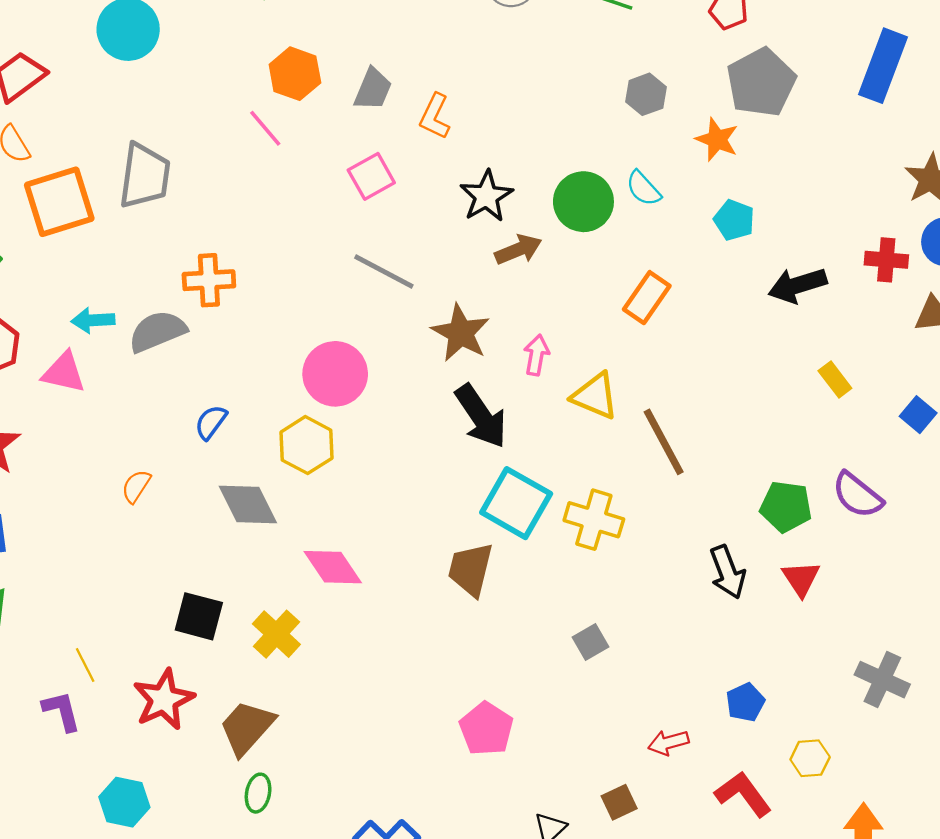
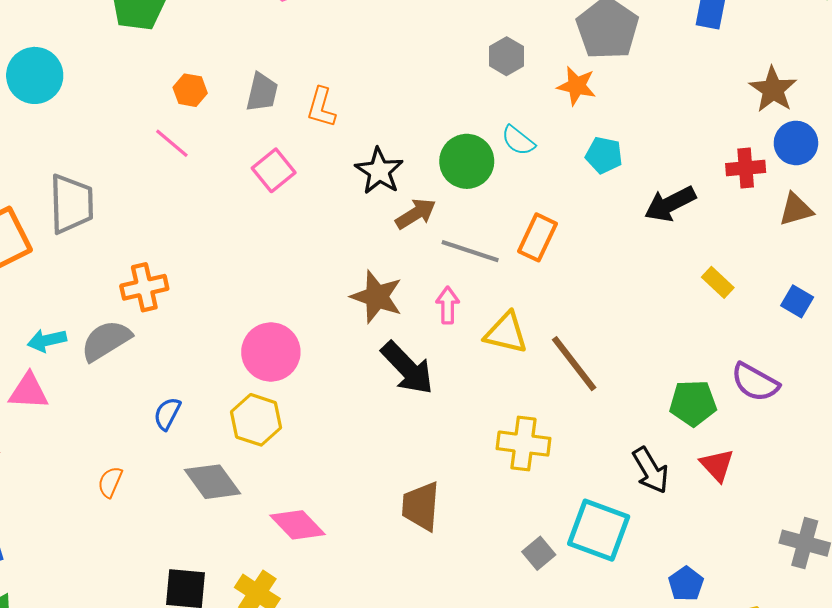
orange hexagon: (295, 74) -> (190, 90), size x0.7
gray line: (384, 271) -> (470, 251), moved
cyan square: (516, 503) -> (599, 530), moved

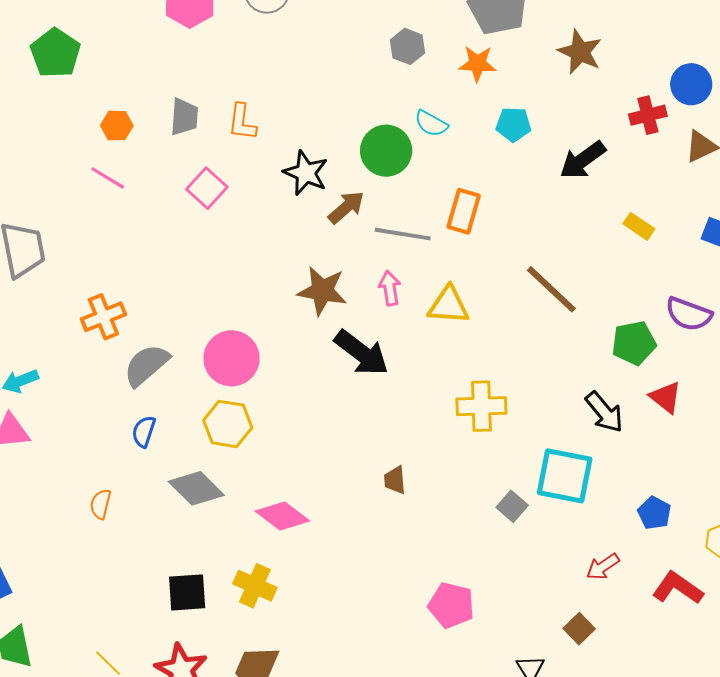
brown star: (773, 89) -> (580, 52), moved
gray semicircle: (106, 341) -> (146, 365), moved
brown line: (574, 364) -> (551, 289), moved
brown trapezoid: (421, 506) -> (395, 480), size x0.6

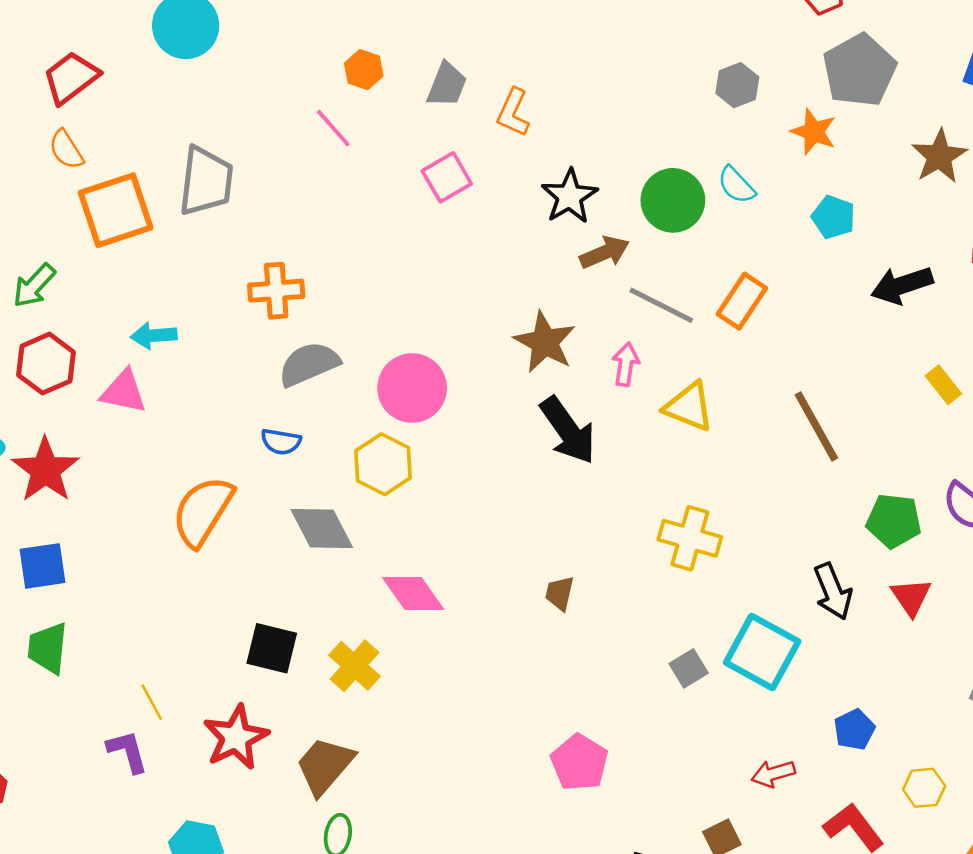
blue semicircle: (144, 432) -> (281, 442), turned -116
orange semicircle: (101, 504) -> (203, 511), size x2.0

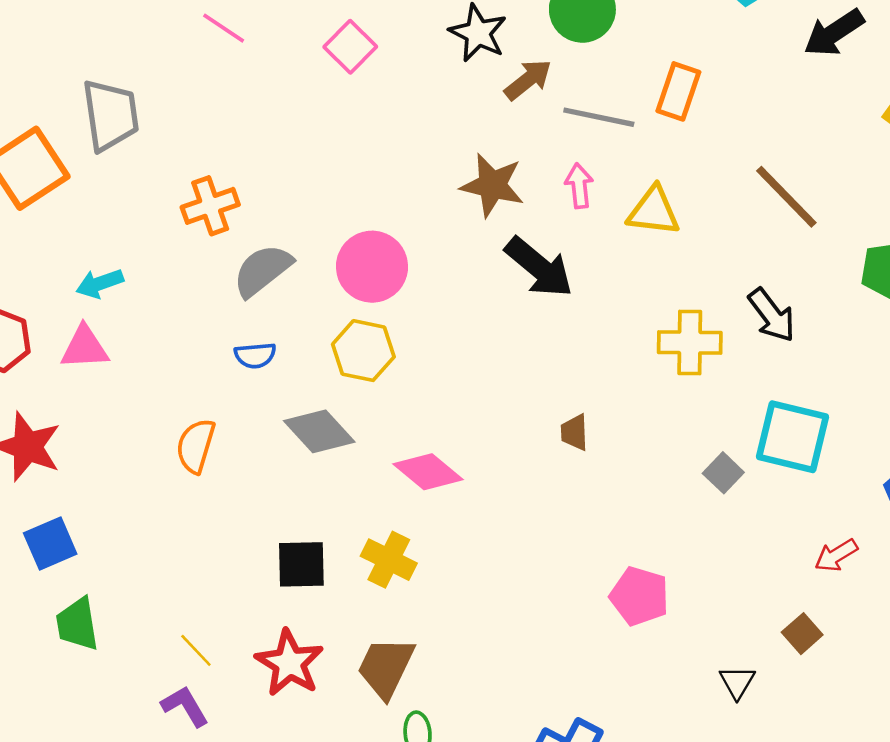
orange semicircle: (203, 511) -> (196, 446), size x0.7
black arrow: (833, 591) -> (772, 315), moved

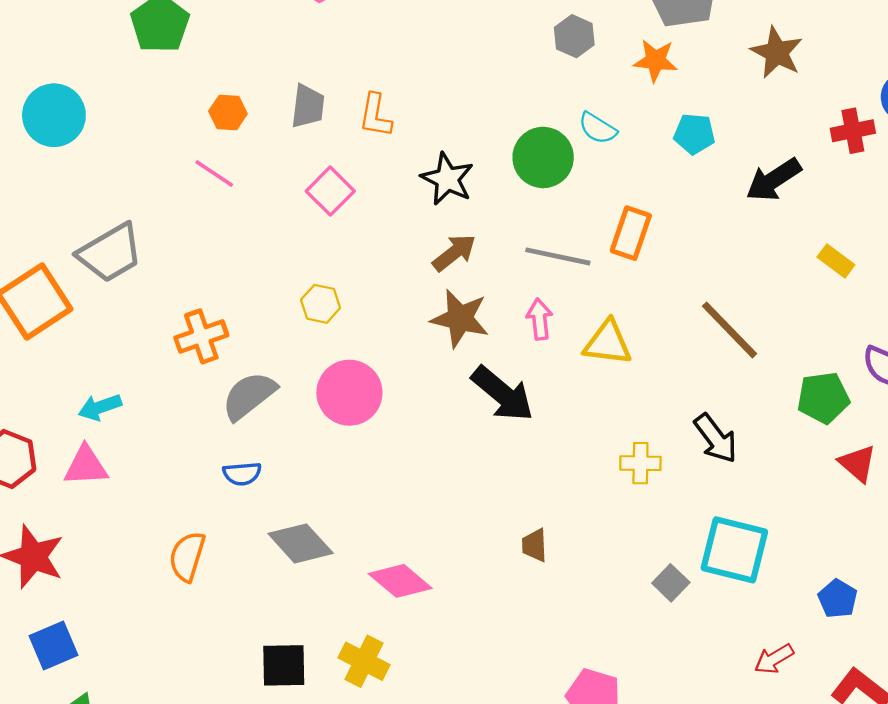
brown arrow: (528, 80) -> (454, 253), moved
gray trapezoid: (111, 115) -> (110, 253), turned 68
yellow cross: (690, 342) -> (640, 463), size x0.7
yellow hexagon: (363, 351) -> (321, 304), moved, size x0.7

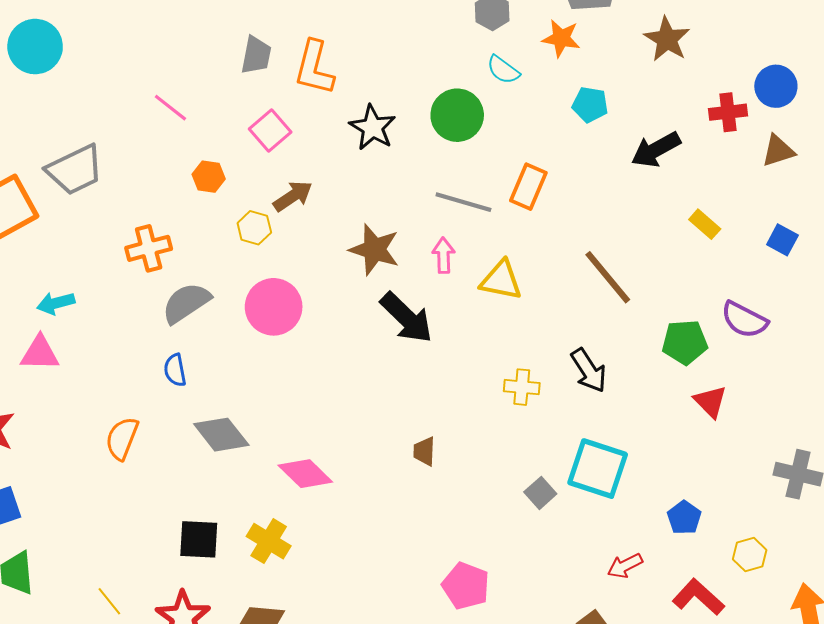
orange hexagon: (228, 113) -> (209, 177), moved
orange L-shape: (375, 116) -> (314, 68), size x1.4
cyan semicircle: (598, 128) -> (503, 70), moved
brown arrow: (454, 253) -> (293, 196), moved
blue semicircle: (242, 474) -> (175, 370), turned 80

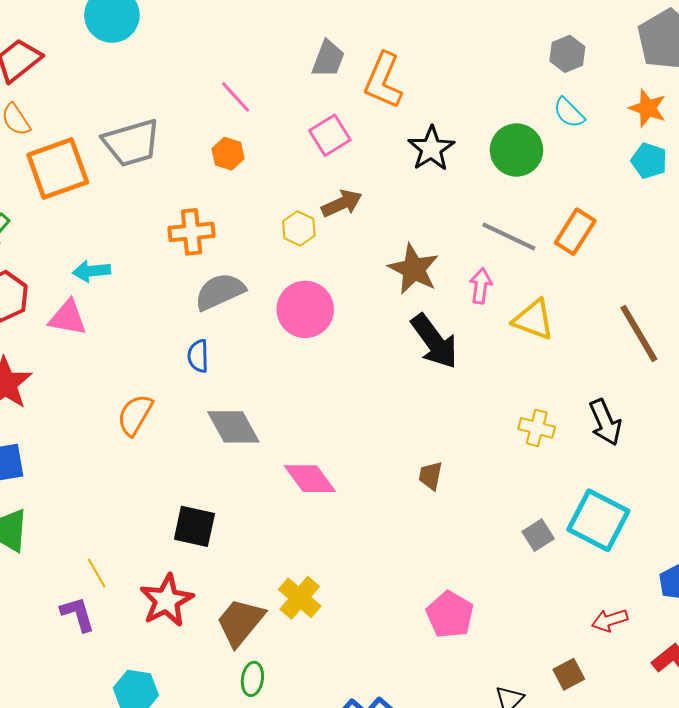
orange star: (561, 38) -> (648, 108), moved
orange hexagon: (209, 177) -> (228, 154), moved
yellow cross: (269, 541) -> (300, 598), moved

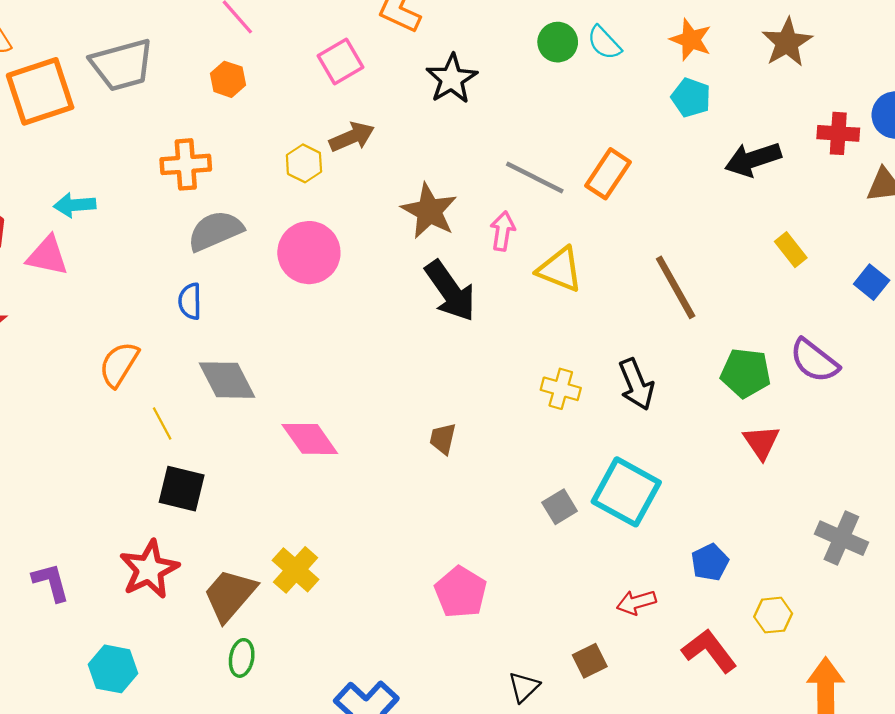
green circle: (516, 150) -> (558, 42), moved, size x0.7
yellow line: (97, 573) -> (162, 423), moved

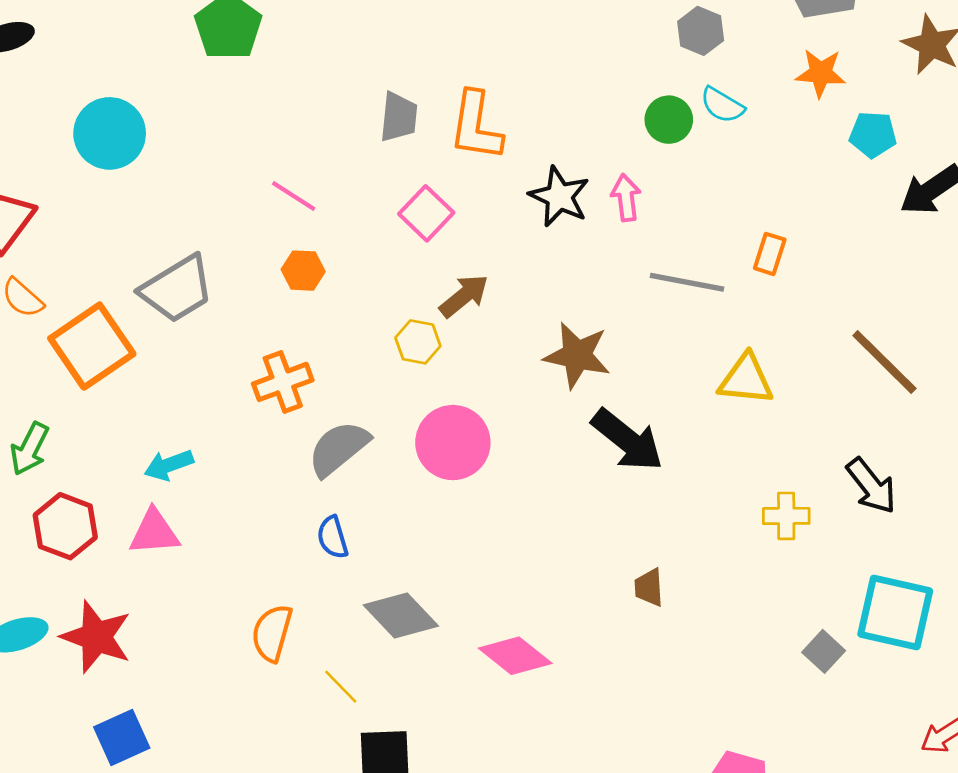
cyan pentagon: (691, 98) -> (873, 135), moved
orange rectangle: (608, 174) -> (770, 254), size x0.7
pink arrow: (503, 231) -> (626, 198), moved
brown trapezoid: (443, 439) -> (649, 587), moved

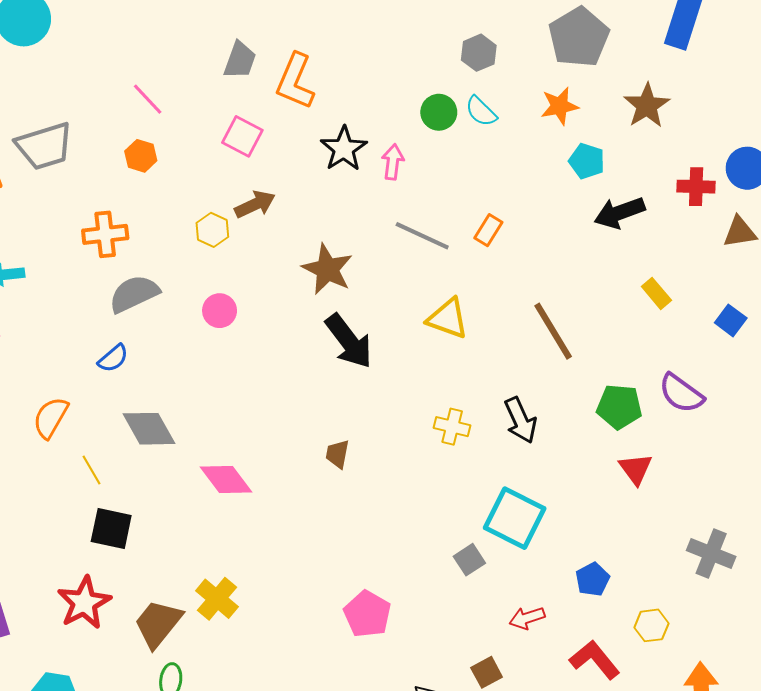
orange star: (821, 73) -> (560, 106), turned -30
pink square: (426, 213) -> (242, 136), turned -30
pink circle: (453, 443) -> (220, 311), size x0.6
blue semicircle: (333, 537) -> (113, 358), turned -128
gray square: (824, 651) -> (469, 560), moved

